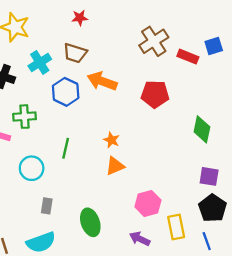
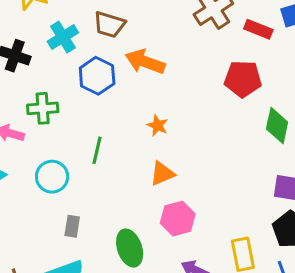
red pentagon: (155, 94) -> (243, 79), moved
orange star: (111, 140) -> (158, 125), moved
pink hexagon: (148, 204) -> (178, 219), moved

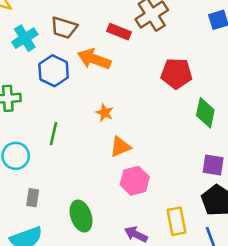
red rectangle: (258, 29) -> (119, 32), moved
orange triangle: (162, 174) -> (120, 147), moved
pink hexagon: (178, 219) -> (135, 181), moved

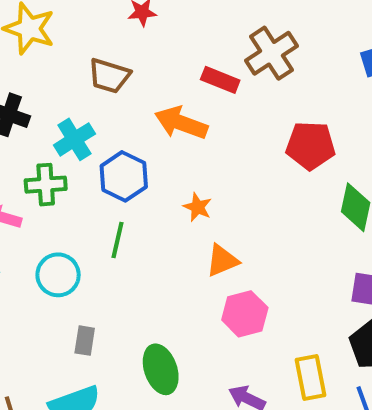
brown trapezoid: (64, 28) -> (109, 76), moved
cyan cross: (25, 38) -> (74, 139), moved
blue hexagon: (54, 71) -> (124, 176), moved

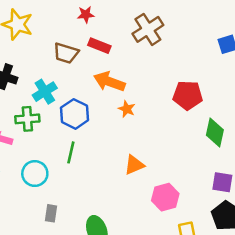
brown cross: (271, 53) -> (148, 29), moved
red rectangle: (220, 80) -> (99, 46), moved
orange star: (198, 207) -> (127, 109), moved
pink hexagon: (245, 314) -> (165, 197), moved

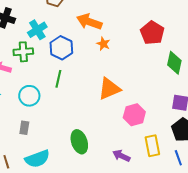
red pentagon: (188, 95) -> (152, 33), turned 30
orange triangle: (134, 165) -> (109, 89), size x1.4
gray rectangle: (51, 213) -> (24, 128), moved

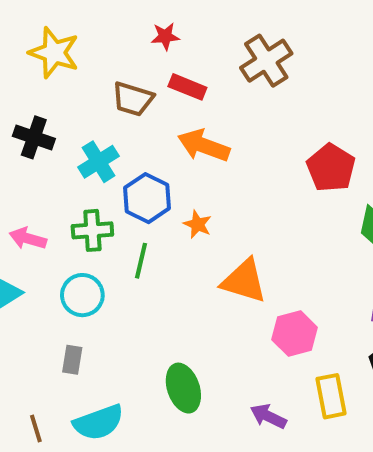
orange star: (103, 44) -> (198, 224), moved
green cross: (23, 52) -> (92, 230), moved
orange triangle: (109, 89) -> (244, 281), turned 40

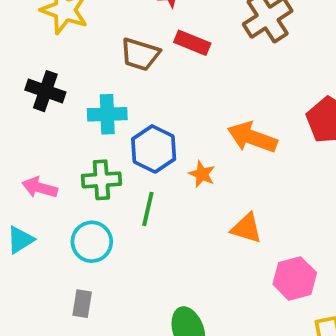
orange arrow: (204, 146) -> (252, 137), moved
cyan cross: (99, 162) -> (107, 114), turned 30
orange triangle: (244, 281) -> (246, 228), size x0.7

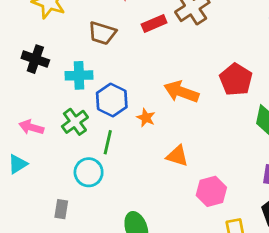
red rectangle: (192, 43) -> (154, 24), moved, turned -45
green cross: (101, 180) -> (75, 122), turned -32
cyan circle: (92, 242) -> (89, 172), moved

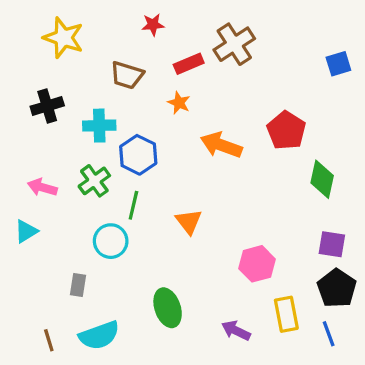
black cross: (35, 59) -> (47, 106), turned -36
orange star: (146, 118) -> (179, 103), moved
orange triangle: (177, 156) -> (189, 222), moved, turned 35

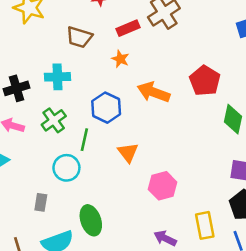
black cross: (47, 106) -> (17, 88), moved
blue hexagon: (138, 155) -> (106, 108), moved
pink hexagon: (257, 264) -> (163, 186), moved
green ellipse: (168, 308) -> (91, 220), moved

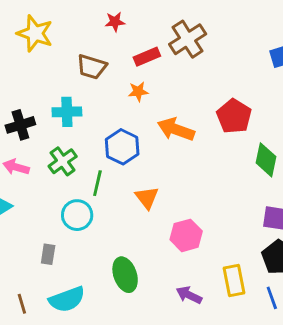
orange star: (120, 59) -> (138, 92), turned -30
green ellipse: (91, 220) -> (125, 275), moved

